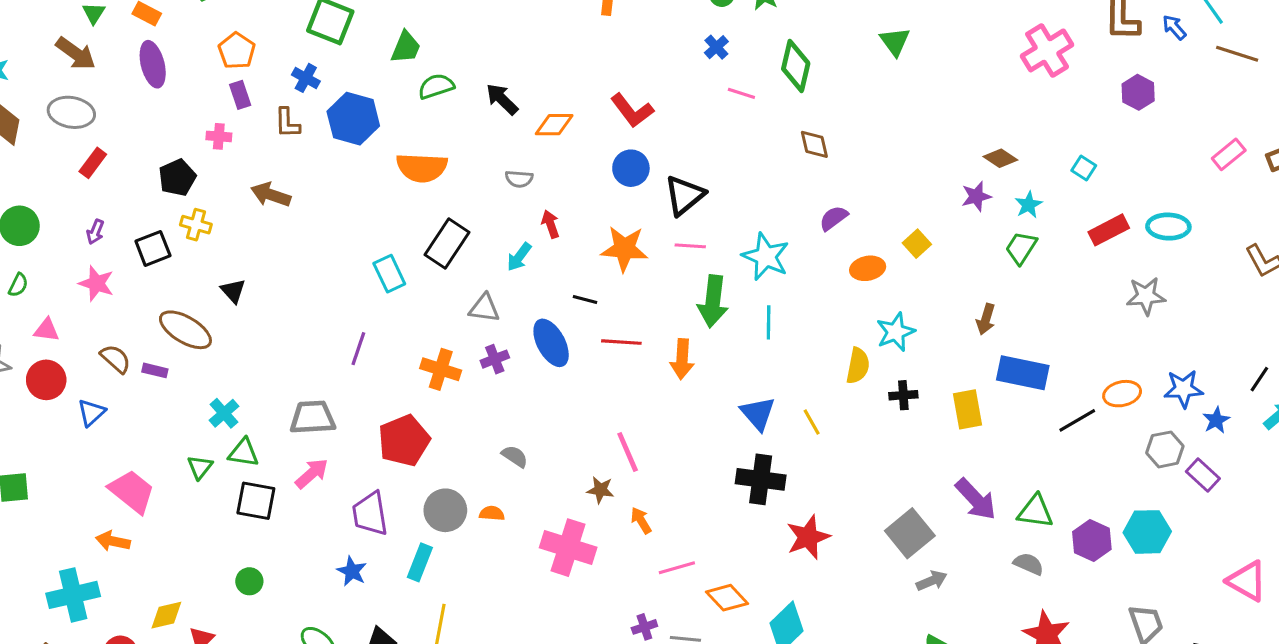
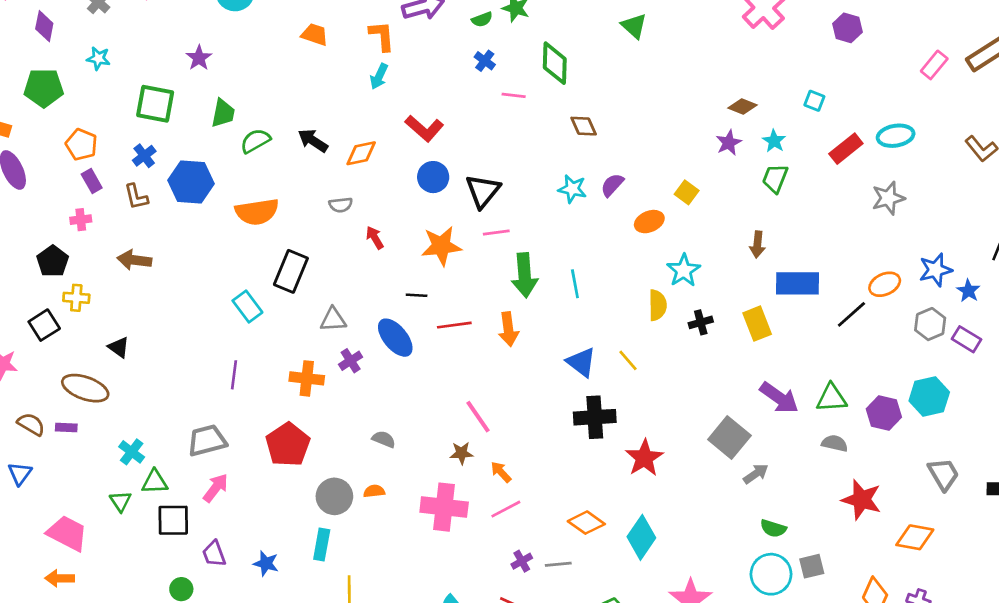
blue cross: (306, 78) -> (144, 156), turned 35
cyan arrow: (519, 257) -> (379, 76), moved
cyan star: (766, 257) -> (572, 189), moved, size x0.7
purple trapezoid: (370, 514) -> (214, 554), moved, size x0.7
pink line: (677, 568) -> (506, 509), moved

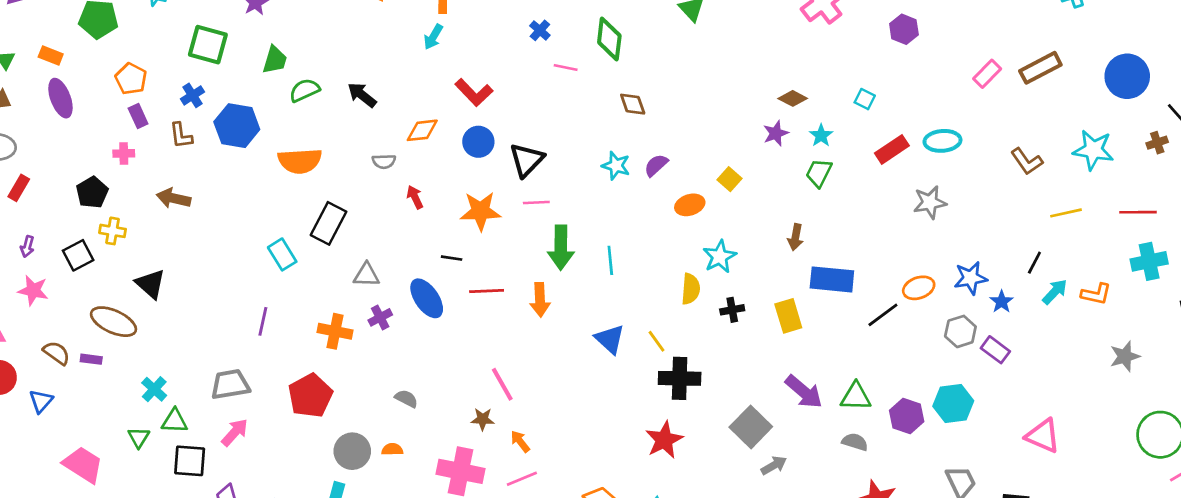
orange diamond: (361, 153) -> (422, 130), moved
black triangle: (119, 347) -> (150, 284), size x1.4
black cross: (595, 417) -> (680, 378), moved

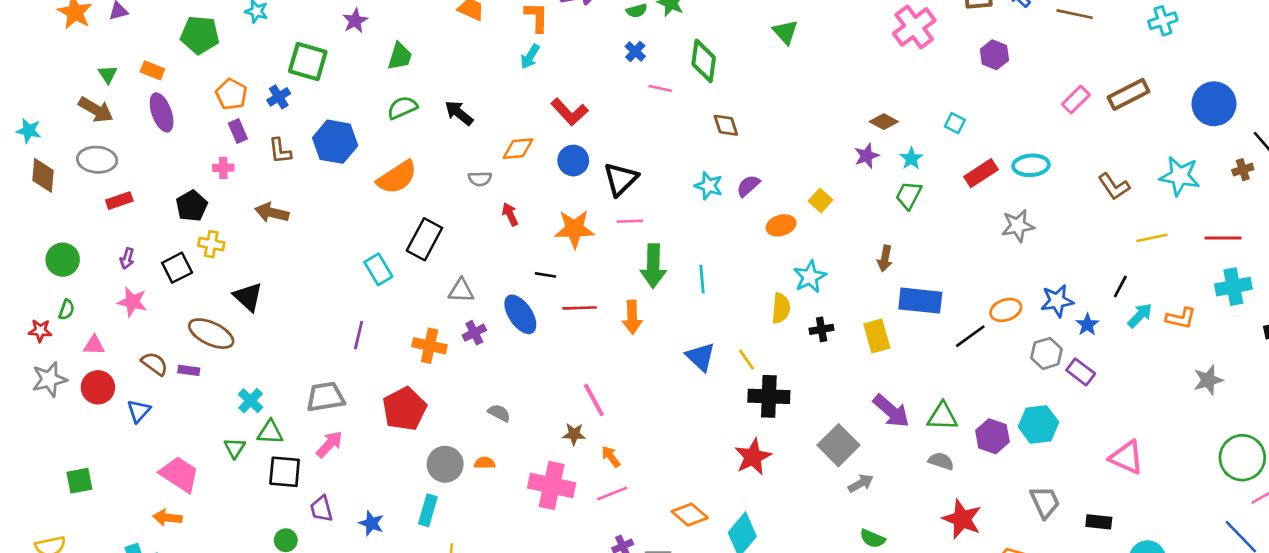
green trapezoid: (275, 60) -> (400, 56), moved
blue cross: (192, 95) -> (279, 97), moved
orange semicircle: (300, 161) -> (397, 177), turned -30
red rectangle: (19, 188) -> (119, 201), turned 40

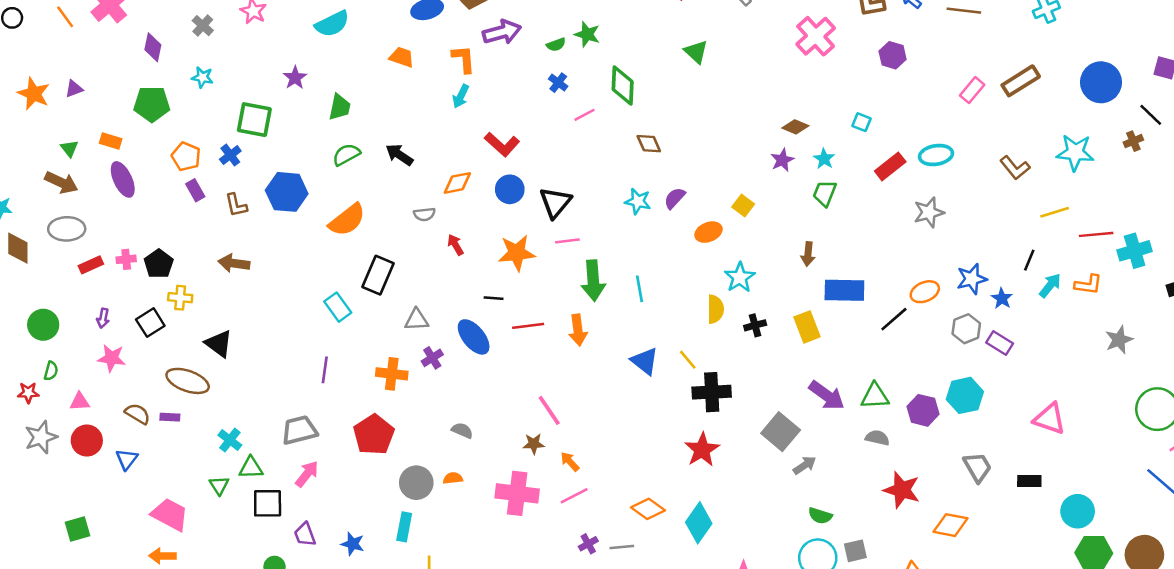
pink line: (660, 88) -> (585, 115), turned -35
pink cross: (223, 168) -> (126, 259), moved
red line: (1223, 238) -> (1096, 234), moved

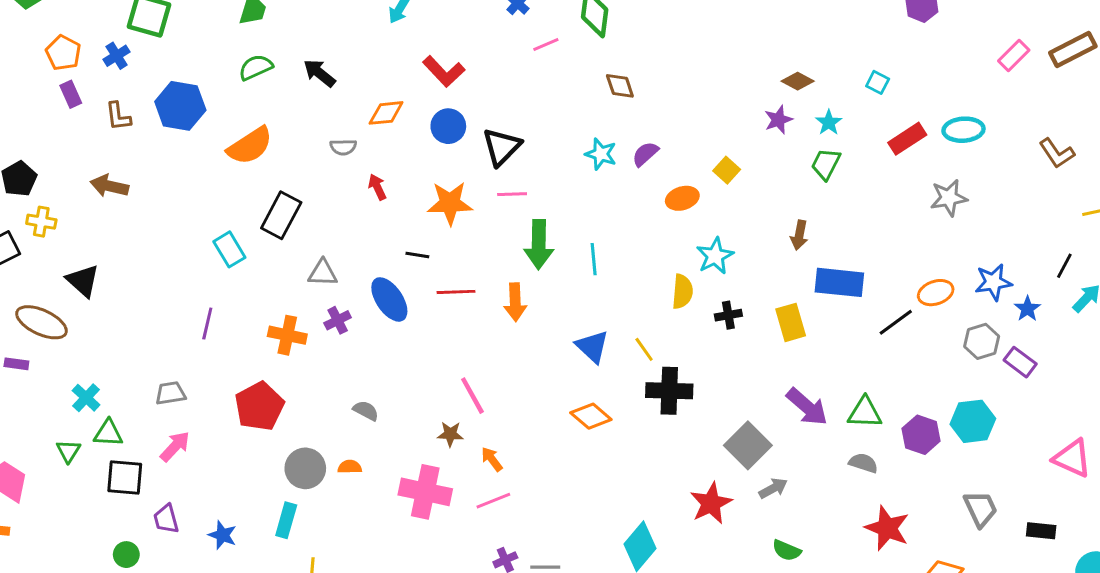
gray trapezoid: (299, 430) -> (170, 393), size x0.7
red star: (702, 450) -> (711, 503), moved
orange diamond: (648, 509) -> (591, 416), moved

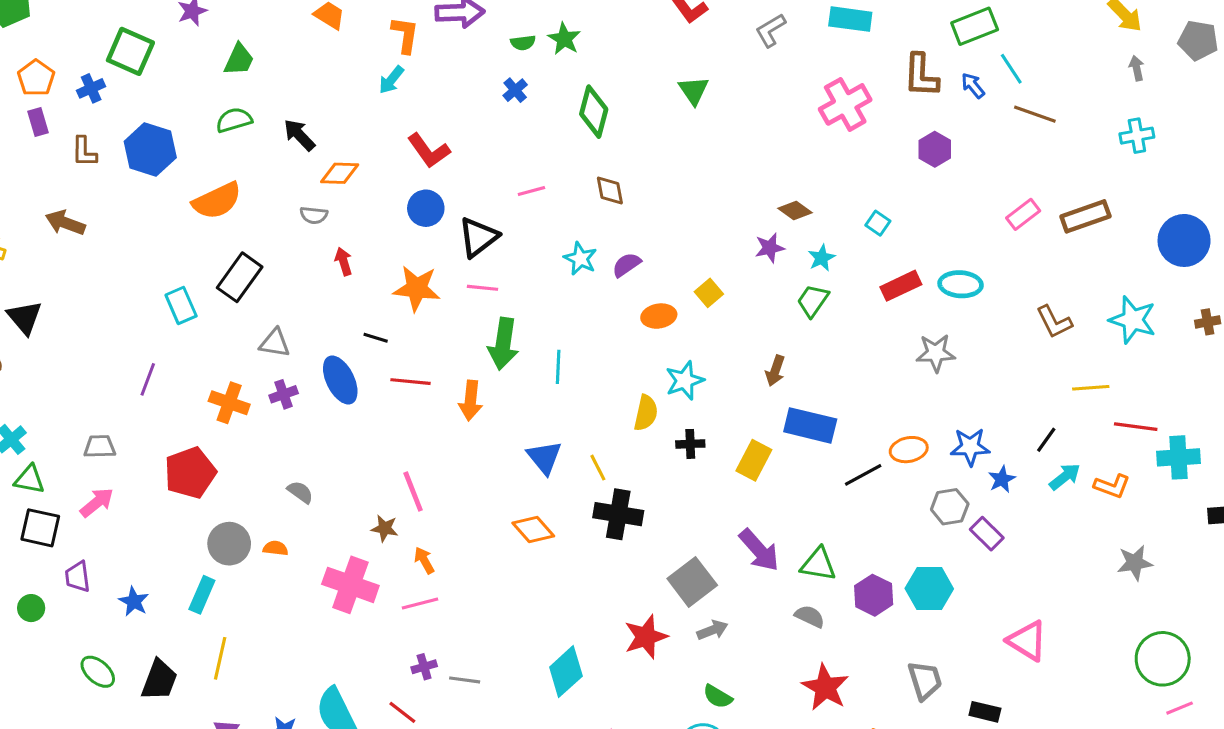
pink line: (546, 45) -> (531, 191), moved
orange diamond: (386, 113) -> (340, 173), moved
yellow rectangle: (791, 322) -> (754, 460), turned 36

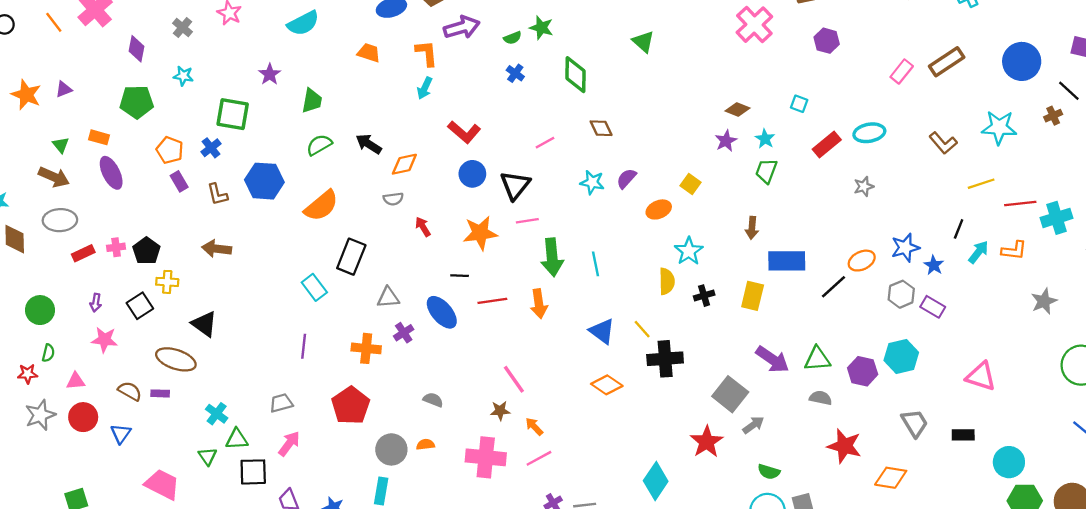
gray star: (936, 353) -> (864, 186), size x0.7

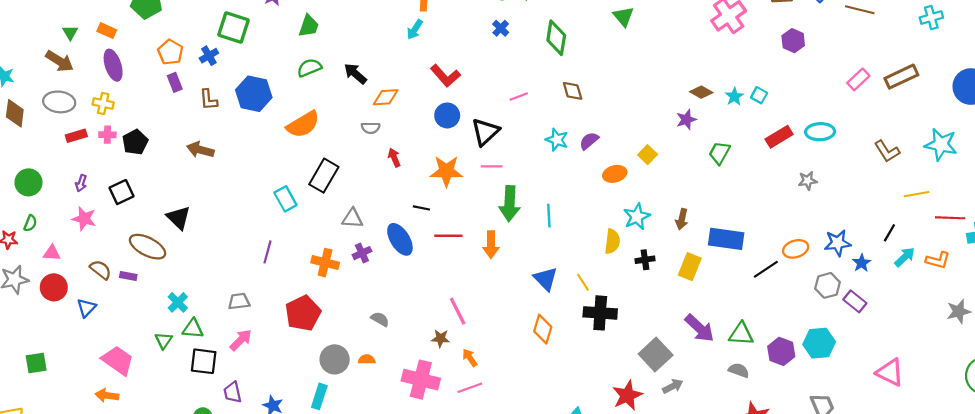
cyan star: (765, 139) -> (734, 97), moved
brown arrow: (752, 228) -> (682, 219), moved
yellow cross: (167, 282) -> (103, 103), moved
orange diamond: (607, 385) -> (543, 329), turned 64

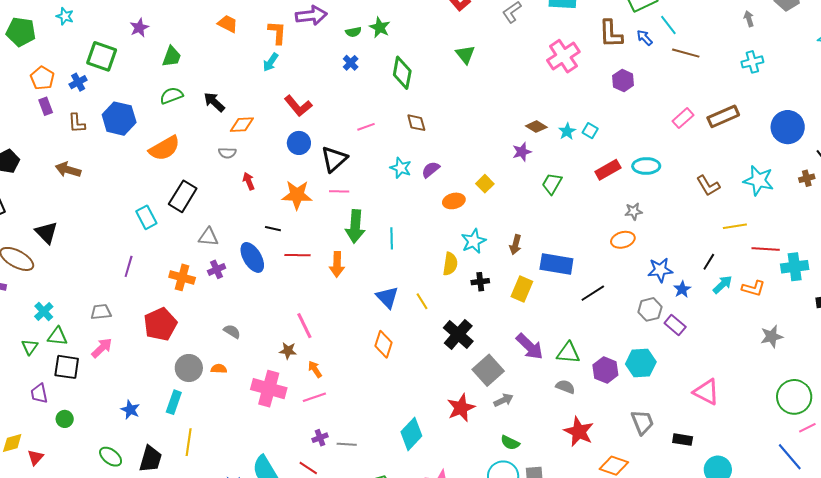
orange ellipse: (796, 249) -> (623, 240), moved
black cross: (600, 313) -> (458, 334), moved, turned 36
purple trapezoid: (233, 392) -> (39, 393), moved

